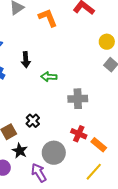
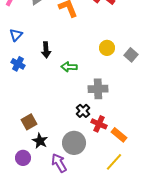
yellow circle: (107, 42) -> (107, 48), moved
black cross: (33, 121) -> (83, 111), moved

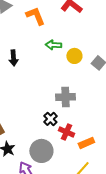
green arrow: (69, 67) -> (53, 45), moved
orange rectangle: (119, 135) -> (86, 143), turned -63

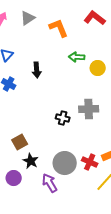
black cross: (50, 119) -> (63, 118), moved, turned -32
red cross: (66, 132) -> (90, 162), moved

